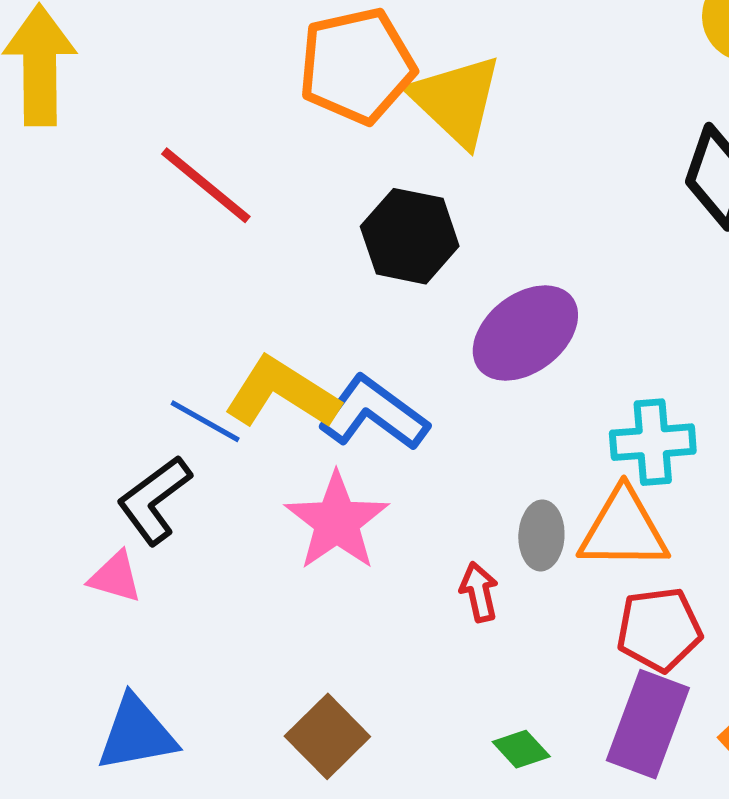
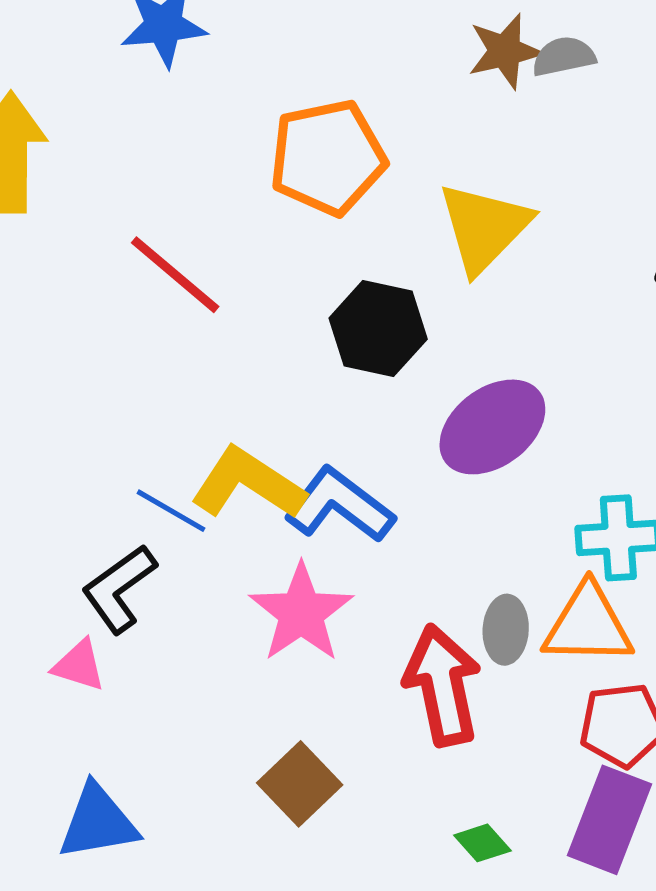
yellow triangle: (456, 100) -> (484, 228), moved, turned 30
red arrow: (479, 592) -> (442, 685), size x2.0
brown square: (327, 736) -> (300, 784), moved

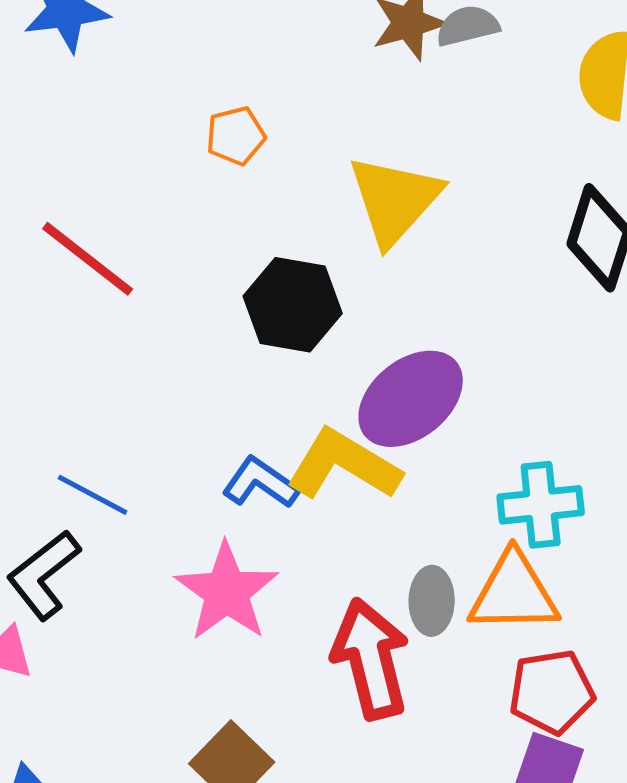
orange pentagon: (328, 157) -> (236, 136), size x0.5
yellow L-shape: (248, 484) -> (344, 465), moved
blue L-shape: (339, 505) -> (261, 483), size x0.7

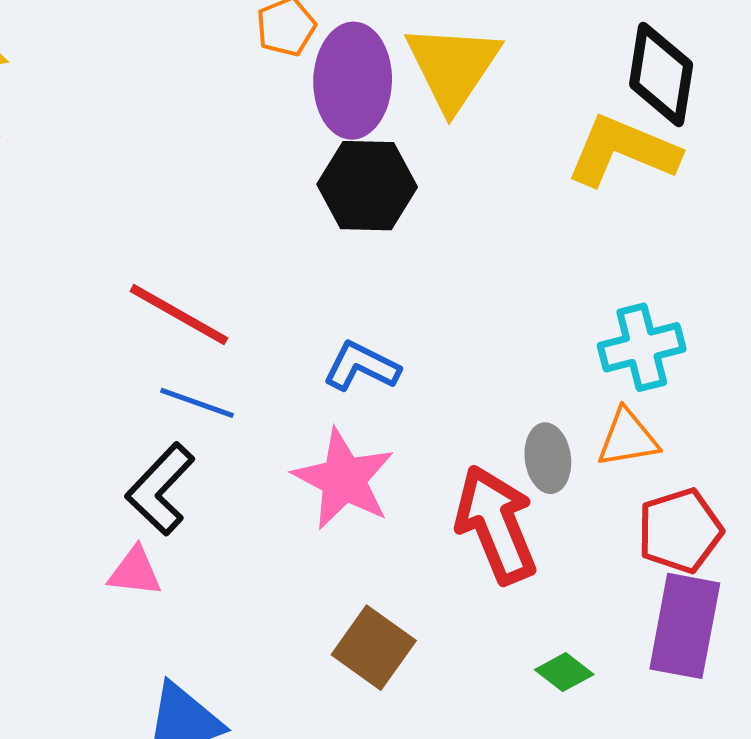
red line: (88, 259) -> (179, 315), moved
purple ellipse: (411, 399) -> (353, 81), moved, turned -41
yellow L-shape: (344, 465) -> (623, 151), moved
orange triangle: (514, 593) -> (628, 438), size x0.7

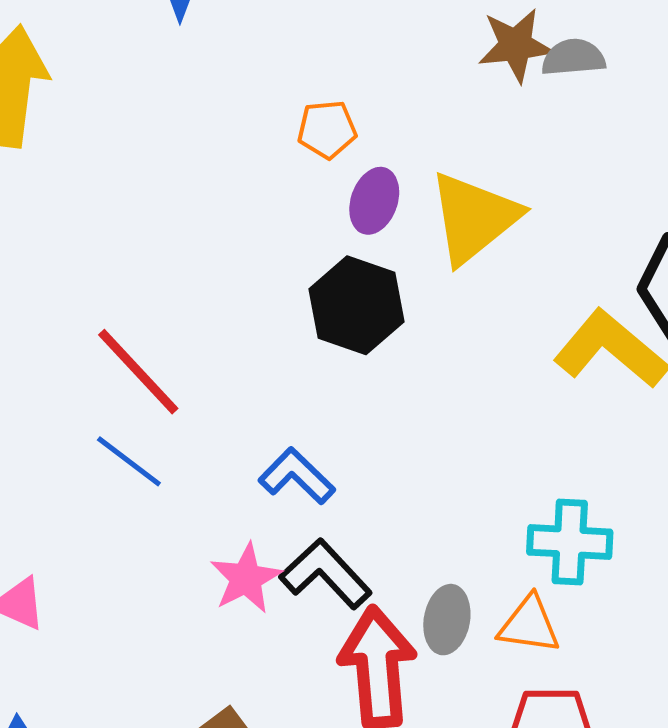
purple ellipse: (353, 81) -> (374, 201), size x0.6
pink star: (344, 479) -> (246, 578), size x0.7
black L-shape: (160, 489) -> (326, 574), moved, turned 76

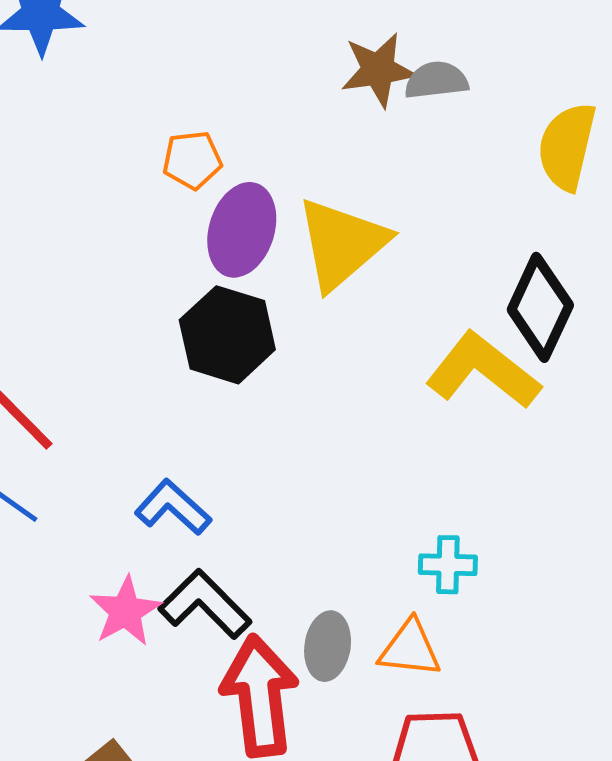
purple ellipse: (374, 201) -> (242, 230), size x1.4
cyan cross: (570, 542) -> (448, 565), size x0.7

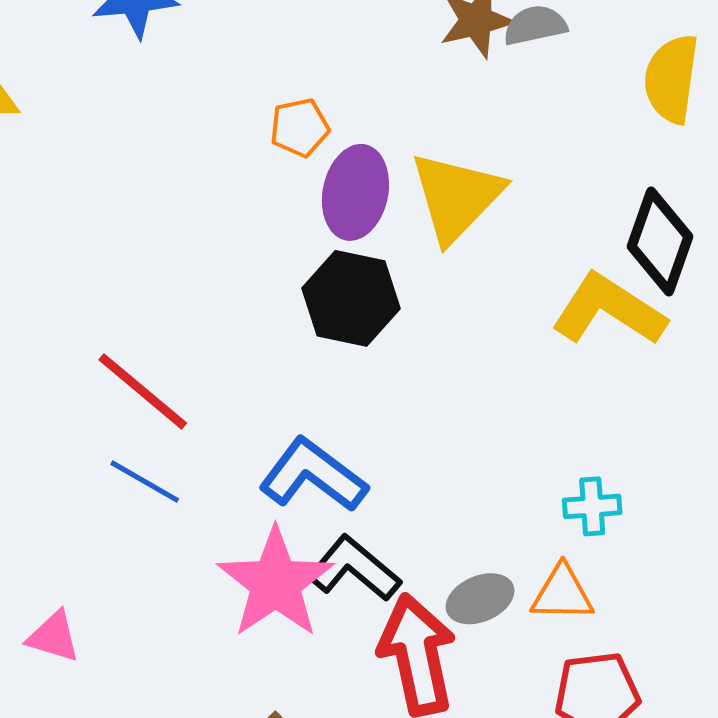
blue L-shape: (173, 507) -> (313, 475), size x1.4
pink star: (125, 611) -> (275, 583), size x1.6
gray ellipse: (328, 646) -> (480, 599), turned 64

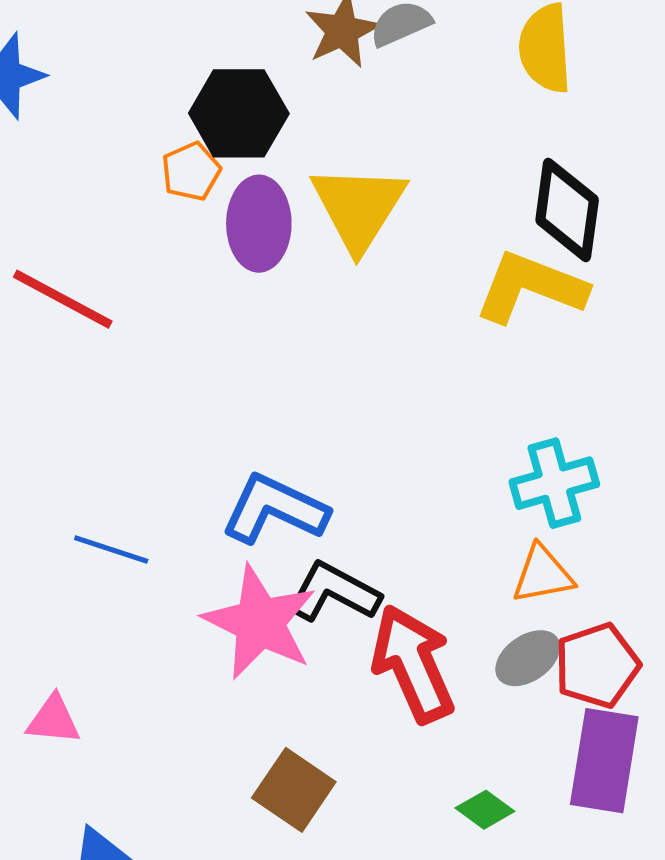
black hexagon: (351, 298) -> (239, 113), moved
red line: (143, 391) -> (63, 299), moved
cyan cross: (592, 506) -> (554, 483), size x1.5
gray ellipse: (480, 599) -> (528, 658), moved

